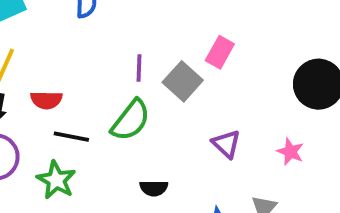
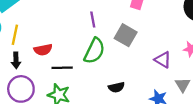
gray square: (183, 81) -> (126, 35), moved
purple triangle: (226, 144) -> (163, 60), moved

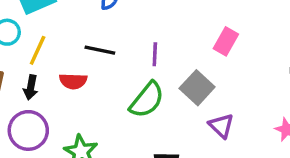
purple triangle: (163, 60) -> (221, 126), moved
black line: (62, 68) -> (100, 50), moved

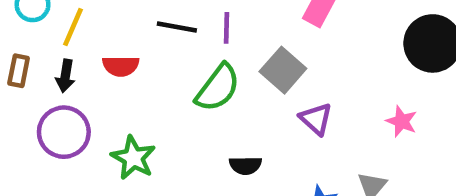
black line: (100, 50) -> (177, 27), moved

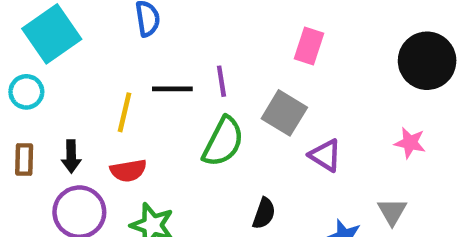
yellow line: (73, 27) -> (124, 112), moved
red semicircle: (121, 66) -> (128, 171), moved
black semicircle: (245, 165) -> (264, 213), turned -60

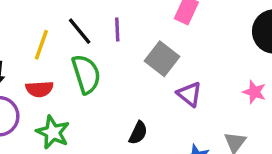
black line: (172, 89) -> (80, 31), turned 44
green semicircle: (223, 142) -> (86, 74), moved, turned -51

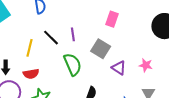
green semicircle: (86, 74) -> (73, 64), moved
pink star: (254, 92) -> (146, 65), moved

